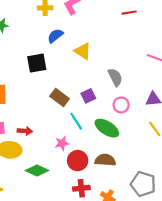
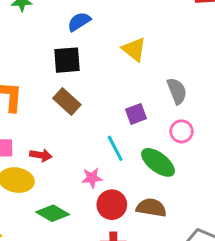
blue semicircle: (55, 36) -> (79, 22), moved
brown rectangle: (60, 97) -> (67, 101), moved

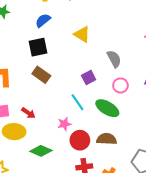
red arrow: (41, 155) -> (28, 113), turned 32

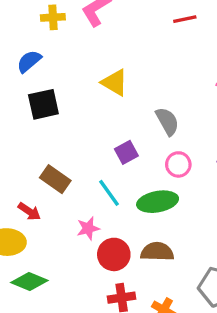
blue semicircle: (43, 20) -> (29, 61), moved
brown rectangle: (41, 75) -> (55, 179), moved
green ellipse: (107, 108) -> (158, 202), turned -40
green diamond: (41, 151) -> (29, 282), moved

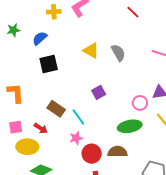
red line: (185, 19) -> (133, 12), turned 56
gray semicircle: (167, 121) -> (118, 53), moved
pink circle: (178, 164) -> (140, 103), moved
cyan line: (109, 193) -> (78, 117), moved
green ellipse: (158, 202) -> (130, 126), moved

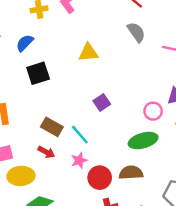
yellow triangle: (91, 51) -> (88, 53), turned -30
gray semicircle: (118, 53) -> (136, 32), moved
red arrow: (41, 128) -> (46, 152), moved

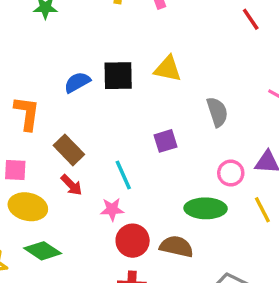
gray semicircle: (136, 32) -> (217, 112), moved
blue semicircle: (25, 43) -> (77, 82), moved
black square: (38, 73) -> (118, 76), moved
brown rectangle: (52, 127) -> (69, 150), moved

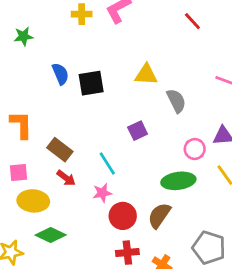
yellow triangle: (168, 69) -> (146, 75), moved
blue semicircle: (77, 82) -> (60, 74), moved, turned 105
brown semicircle: (176, 247) -> (159, 215), turned -60

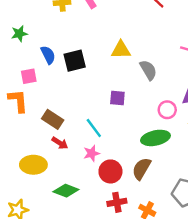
green star: (24, 36) -> (19, 34), moved
purple square: (138, 131) -> (117, 98), turned 35
pink square: (19, 172) -> (29, 76), moved
green diamond: (51, 235) -> (66, 191), moved

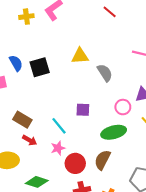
purple square: (117, 98) -> (83, 110), moved

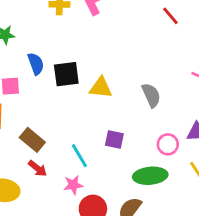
yellow triangle: (80, 56) -> (101, 88), moved

